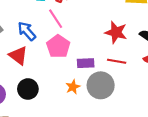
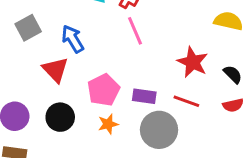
pink line: (56, 19) -> (135, 31), moved
pink pentagon: (58, 46) -> (104, 90), moved
orange star: (73, 87) -> (108, 124), moved

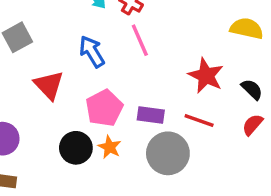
blue arrow: (73, 39) -> (92, 52), moved
red semicircle: (233, 105) -> (253, 125), turned 144
black circle: (60, 117) -> (76, 148), moved
orange star: (108, 124) -> (110, 147), turned -30

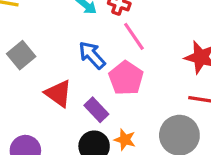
pink pentagon: (104, 108) -> (126, 78), moved
purple rectangle: (151, 115) -> (96, 110), moved, turned 50

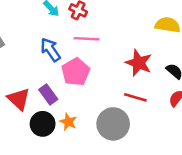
pink line: (134, 36) -> (87, 39), turned -60
red triangle: (58, 93) -> (19, 99), moved

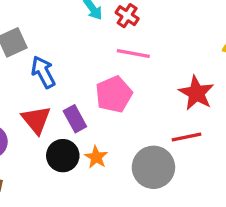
blue arrow: (50, 50) -> (43, 72), moved
red line: (135, 97) -> (186, 137), turned -35

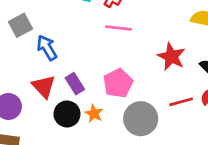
pink pentagon: (114, 94) -> (118, 83), moved
red line: (186, 137) -> (181, 102), moved

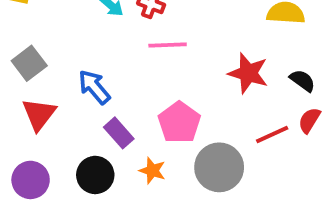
blue arrow: (47, 48) -> (94, 87), moved
red triangle: (44, 86) -> (39, 114), moved, turned 30
black circle: (67, 114) -> (95, 175), moved

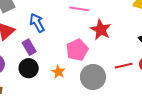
red star: (248, 73) -> (101, 30), moved
purple rectangle: (119, 133) -> (29, 47), moved

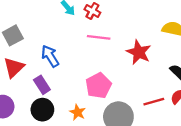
red star: (101, 30) -> (139, 52), moved

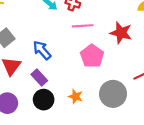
pink pentagon: (98, 86) -> (92, 56), moved

